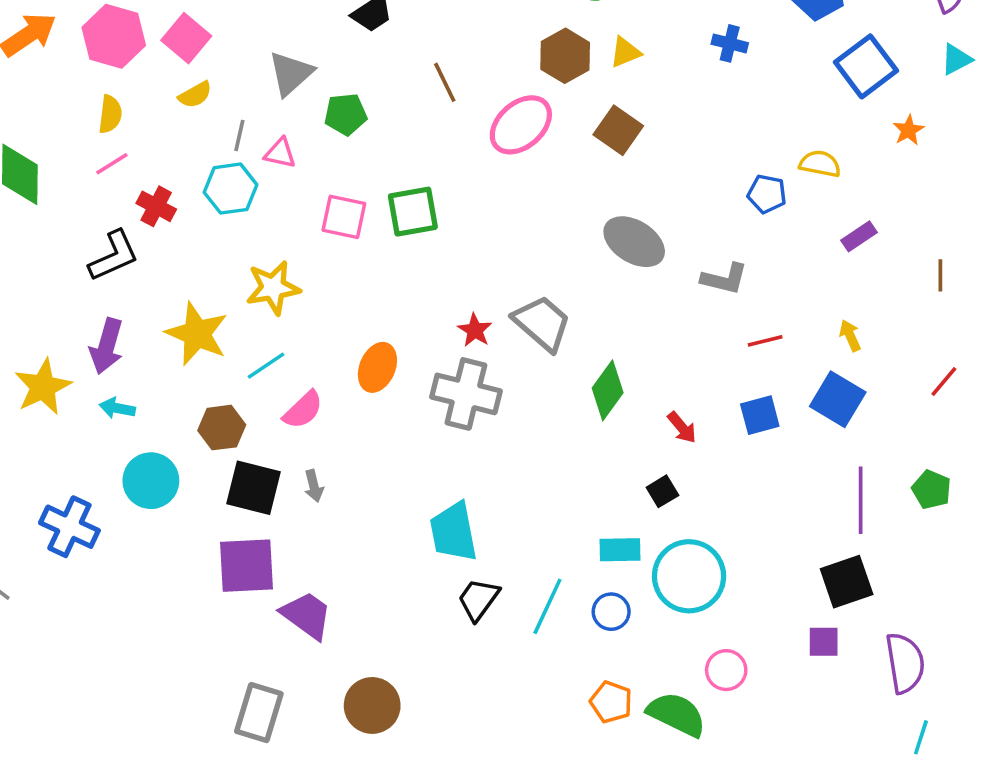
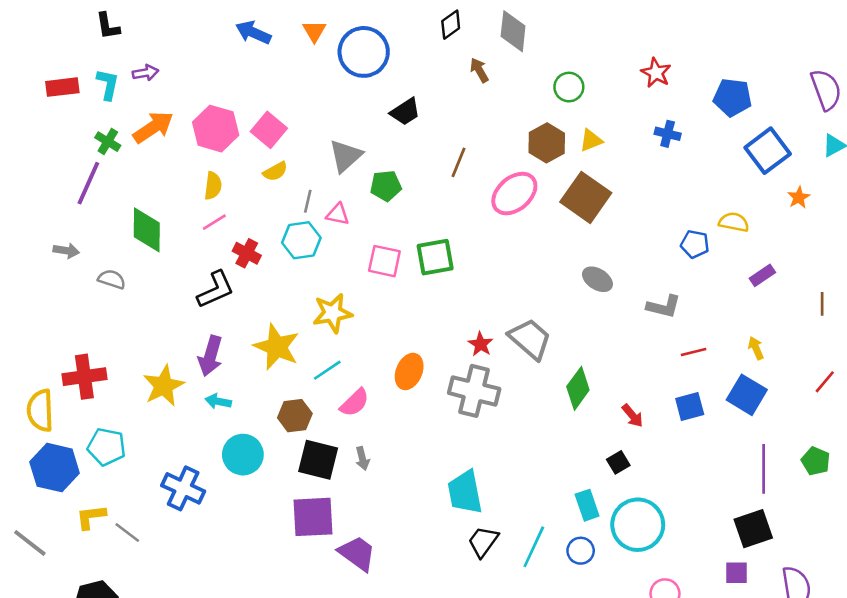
brown line: (445, 82) -> (458, 162), turned 48
brown square: (618, 130) -> (586, 197), size x1.4
gray ellipse: (634, 242) -> (597, 279), size x0.7
cyan rectangle: (620, 550) -> (587, 505), turned 72

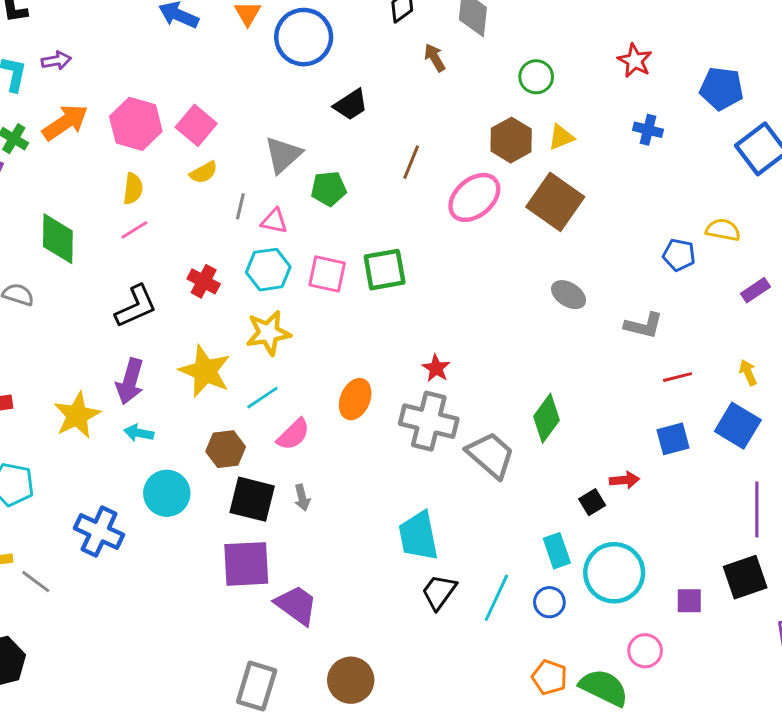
cyan hexagon: (301, 240) -> (268, 270), moved
red cross: (247, 253) -> (204, 281), moved
gray trapezoid: (530, 339) -> (491, 455), moved
red arrow: (633, 416) -> (624, 480), moved, turned -55
purple square: (736, 573) -> (689, 601), moved

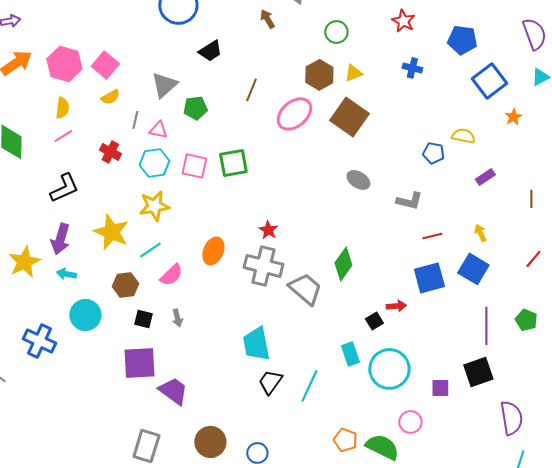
red cross: (204, 281) -> (110, 152), moved
blue square: (673, 439) -> (429, 278), size x1.4
black square: (252, 499) -> (143, 319), size x0.6
blue circle: (549, 602) -> (257, 453), moved

